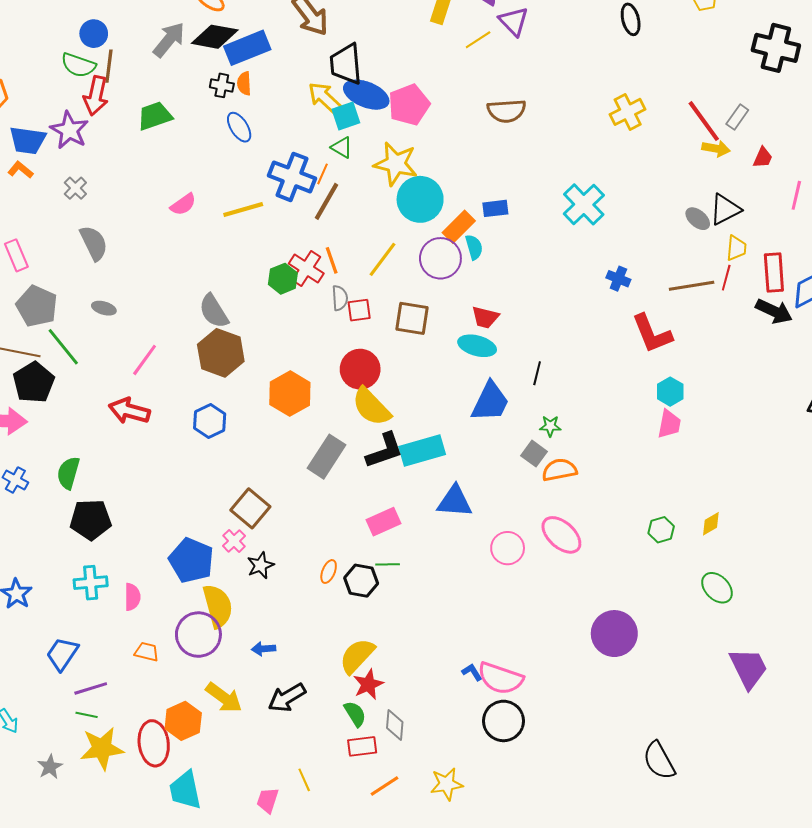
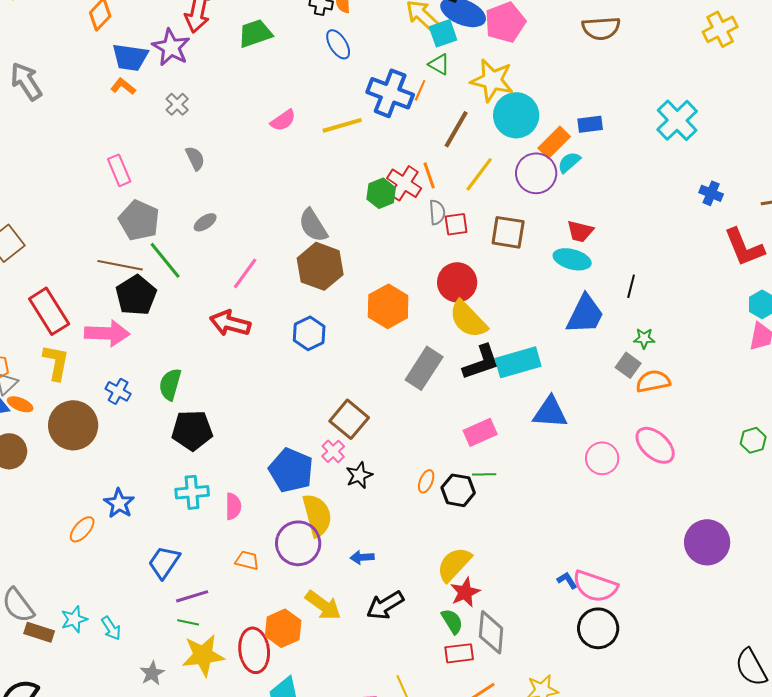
brown line: (327, 201) -> (456, 129), moved
gray semicircle: (94, 243) -> (195, 158), size x0.7
cyan semicircle: (474, 247) -> (569, 162), turned -115
gray ellipse: (104, 308) -> (205, 222), turned -50
gray diamond: (395, 725) -> (491, 632), size x1.4

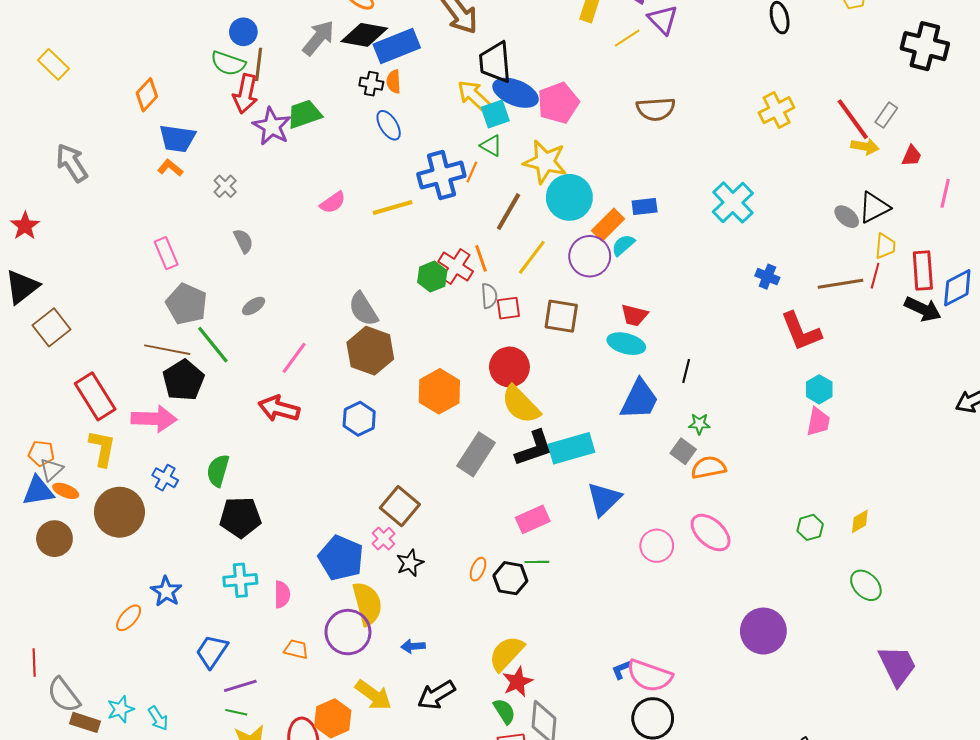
purple star: (171, 47) -> (272, 126), moved
blue cross: (390, 93) -> (441, 175), turned -36
blue triangle: (550, 412) -> (604, 499), turned -48
blue L-shape: (567, 580) -> (621, 670), turned -80

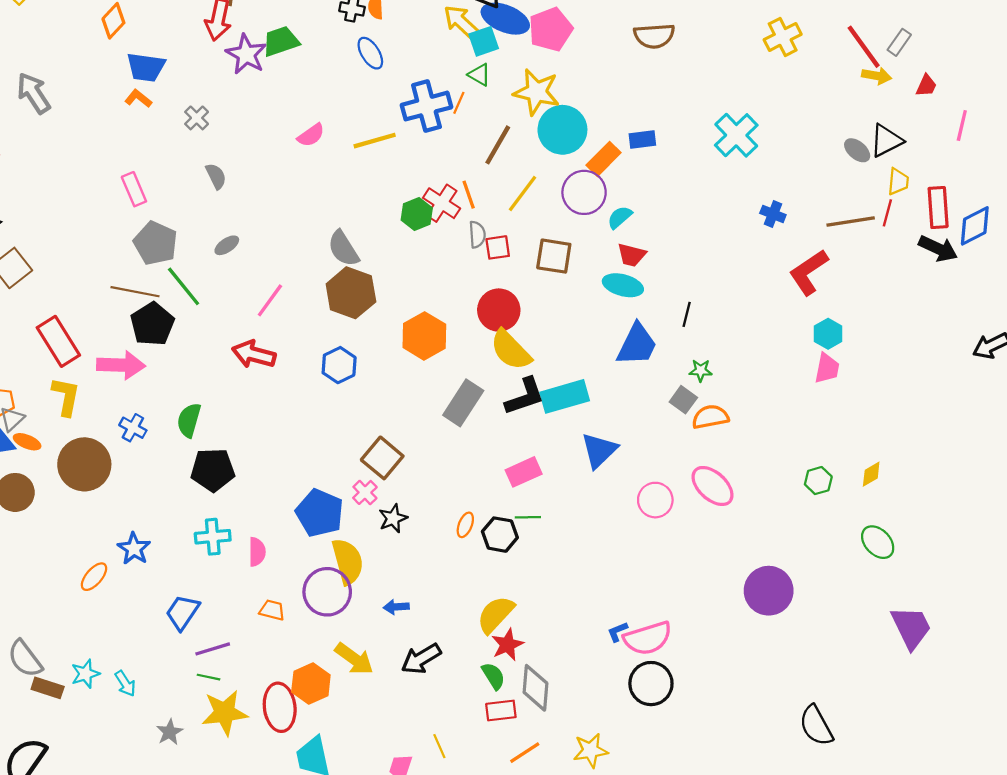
cyan semicircle: (623, 245) -> (620, 217), moved
red L-shape: (801, 331) -> (809, 272), turned 78
pink semicircle: (650, 676) -> (648, 638), turned -36

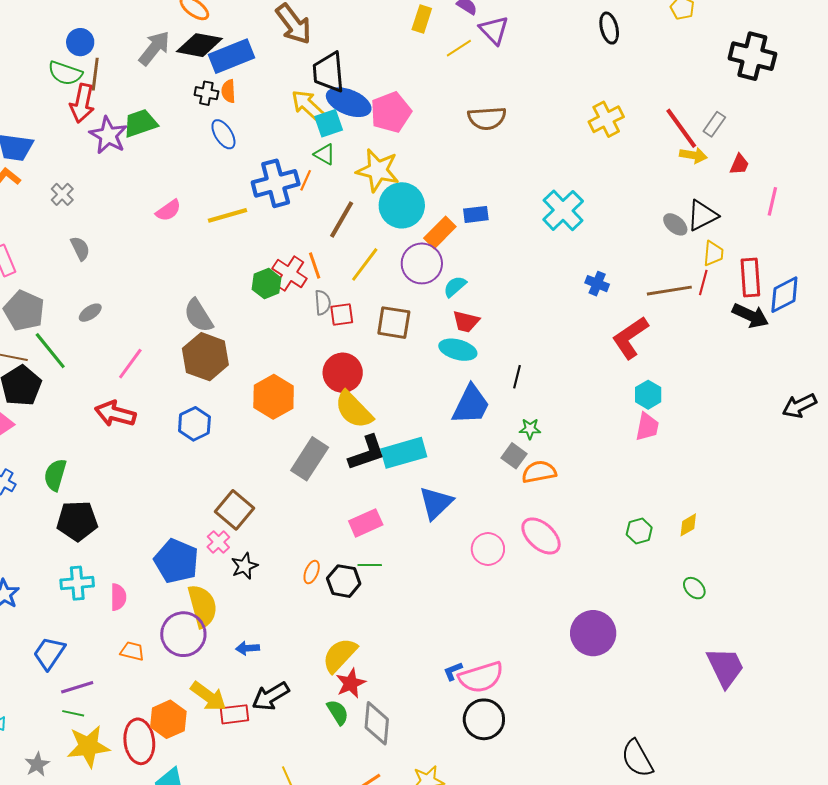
green ellipse: (878, 542) -> (694, 588), size x0.7
red rectangle: (501, 711) -> (234, 714), moved

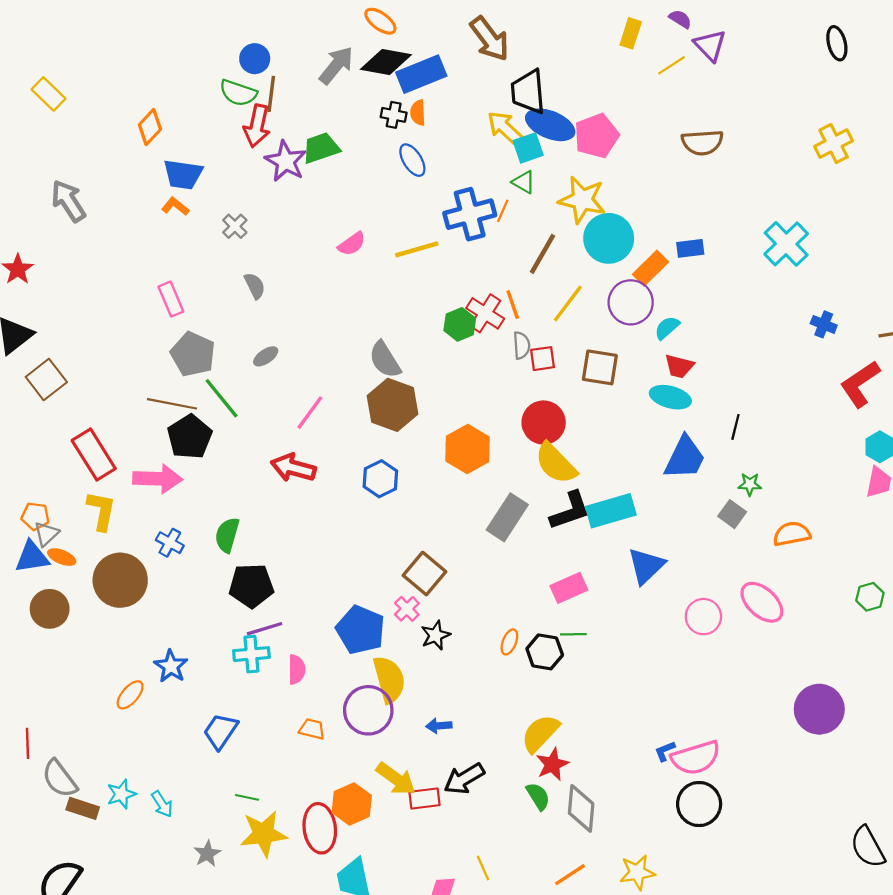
orange semicircle: (539, 472) -> (792, 534), moved
purple line: (77, 687) -> (265, 629), moved

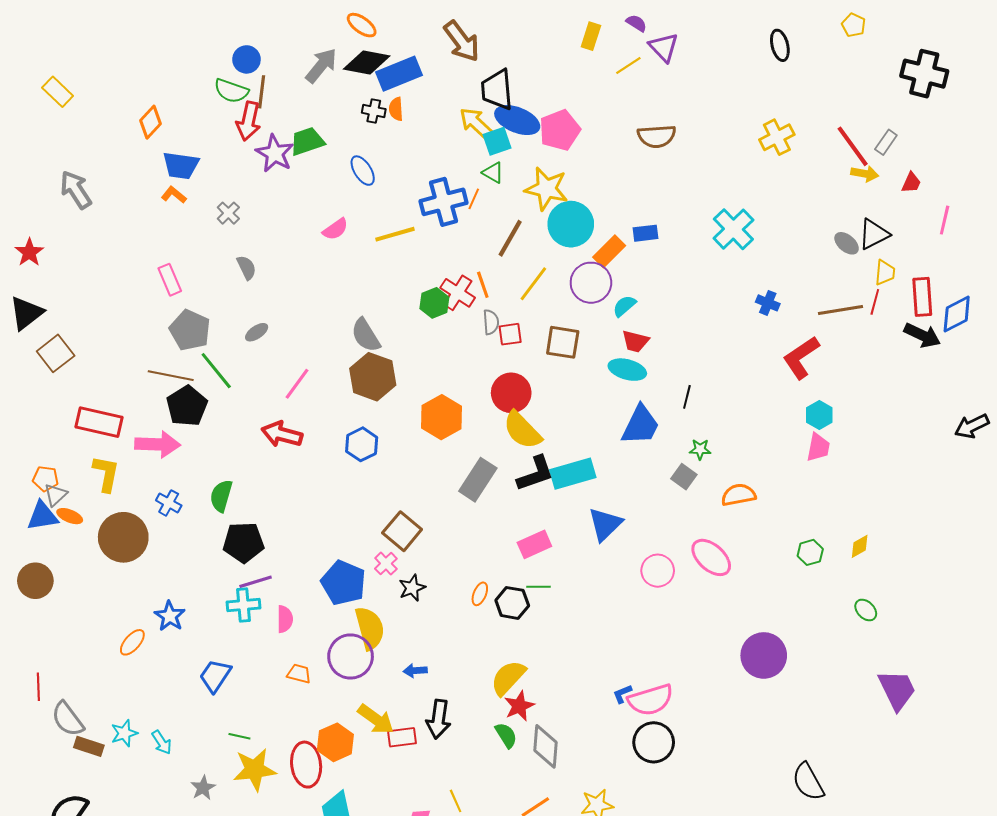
blue ellipse: (412, 160) -> (363, 171), moved
red rectangle: (94, 454) -> (99, 422), turned -45
brown circle: (50, 609) -> (35, 581), moved
black arrow: (464, 779) -> (438, 719), turned -51

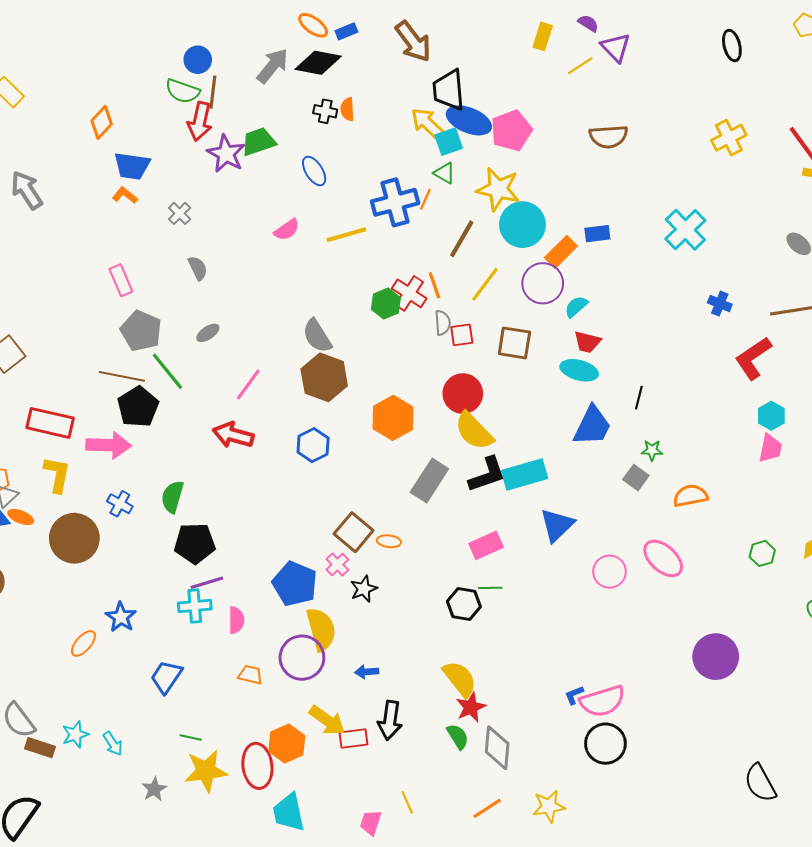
blue rectangle: (399, 74) -> (346, 31), moved, size x0.5
orange ellipse: (480, 594) -> (389, 541), moved, turned 75
yellow semicircle: (508, 678) -> (460, 679), turned 99

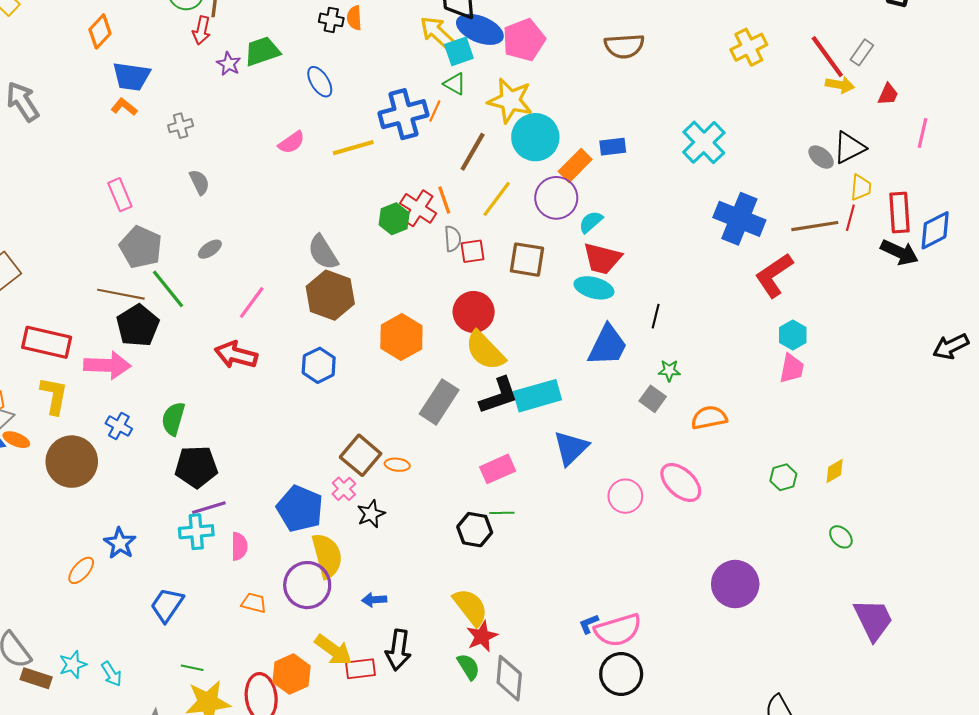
red arrow: (200, 121) -> (202, 30), size x0.7
purple star: (226, 154) -> (229, 64), size x0.6
gray cross: (180, 213) -> (181, 126), turned 30
blue cross: (720, 304) -> (739, 219), size x2.0
red trapezoid: (587, 342) -> (602, 259), size x1.4

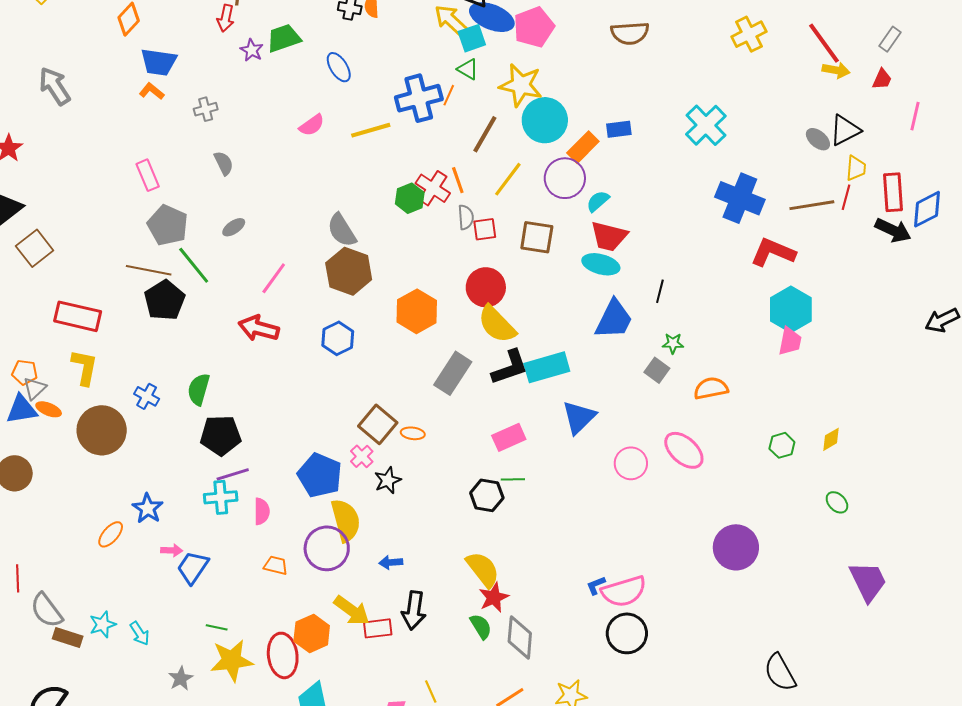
gray rectangle: (862, 52) -> (890, 39), moved
red L-shape: (774, 275) -> (773, 252), turned 57
cyan hexagon: (793, 335) -> (791, 309), size x1.6
pink arrow: (107, 365) -> (172, 550), moved, size x0.5

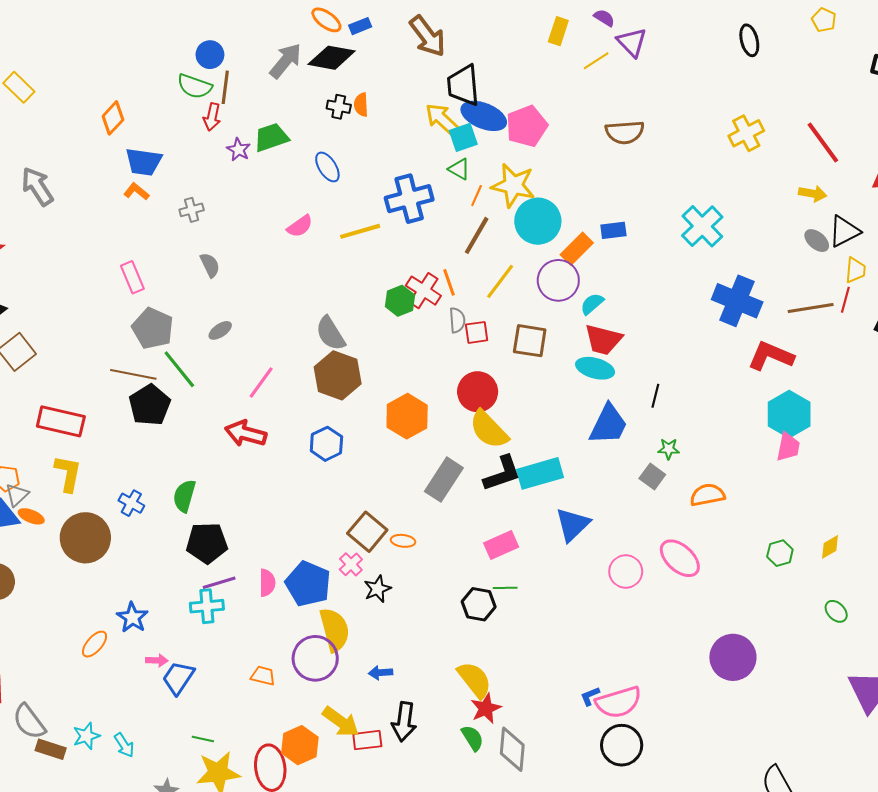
yellow arrow: (836, 70) -> (813, 194), moved
orange line: (449, 95) -> (477, 196), moved
pink semicircle: (262, 511) -> (267, 583), moved

